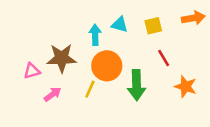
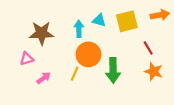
yellow square: (153, 26) -> (127, 21), size x1.5
brown star: (62, 58) -> (42, 33), moved
red line: (164, 58) -> (148, 48), moved

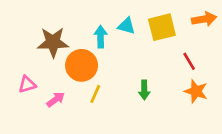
orange circle: (88, 54) -> (82, 65), moved
pink triangle: (27, 59) -> (27, 84), moved
green arrow: (113, 70) -> (144, 90), size x0.6

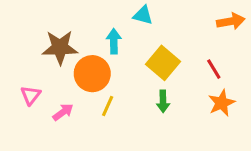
cyan triangle: (127, 26) -> (143, 15), moved
yellow square: (162, 27) -> (163, 63), moved, turned -36
pink triangle: (27, 84) -> (31, 95), turned -36
orange star: (196, 91) -> (222, 103), turned 30

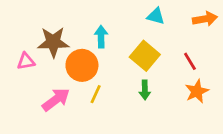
cyan triangle: (143, 15) -> (156, 16), moved
pink triangle: (31, 95) -> (26, 61), moved, turned 42
pink arrow: (63, 112) -> (56, 100), size x1.5

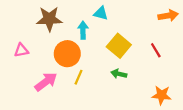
cyan triangle: (156, 16) -> (101, 13), moved
brown star: (53, 42) -> (49, 19), moved
green arrow: (145, 90) -> (119, 74), turned 104
orange star: (197, 91) -> (161, 95), moved, turned 30

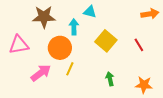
pink triangle: (21, 50) -> (19, 45), size x1.5
green arrow: (119, 74) -> (110, 79), moved, turned 64

